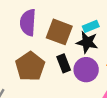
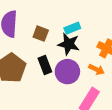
brown square: (59, 32) -> (41, 34), size x0.6

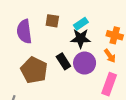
brown square: (41, 34) -> (52, 21), moved
orange arrow: (96, 69) -> (110, 56), turned 40

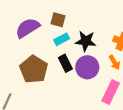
cyan rectangle: (81, 24) -> (62, 39), moved
purple semicircle: (24, 31) -> (28, 28), turned 60

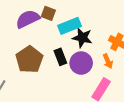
brown square: (58, 20) -> (48, 13), moved
cyan rectangle: (62, 39) -> (70, 26), moved, size x1.5

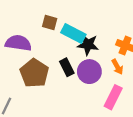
purple semicircle: (28, 19) -> (18, 43), moved, turned 40
cyan rectangle: (70, 26) -> (73, 34), turned 55

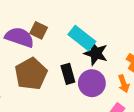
brown square: (50, 22) -> (39, 30), moved

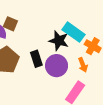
cyan rectangle: (82, 38) -> (74, 32), moved

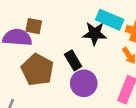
purple circle: (57, 66) -> (84, 83), moved

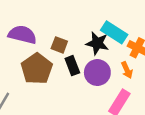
brown square: (34, 26) -> (59, 45), moved
purple circle: (84, 83) -> (97, 73), moved

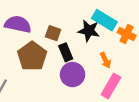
orange arrow: (127, 70) -> (106, 60), moved
purple circle: (97, 73) -> (72, 75), moved

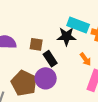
brown pentagon: (32, 56) -> (24, 83), moved
purple circle: (72, 75) -> (46, 78), moved

